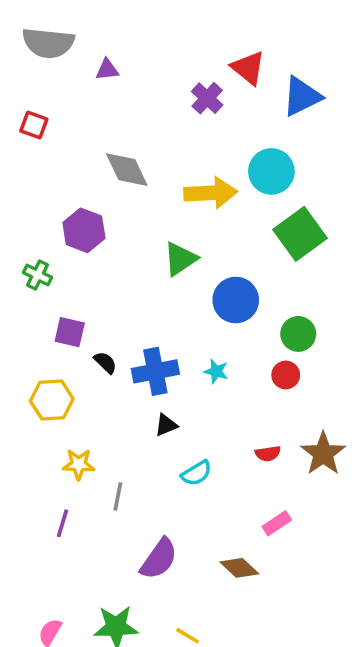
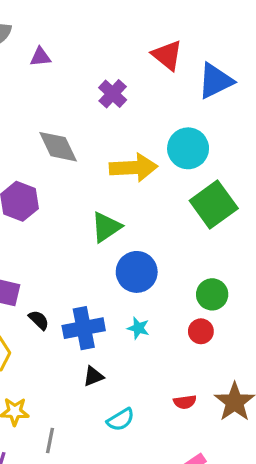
purple cross: (207, 98) -> (113, 94), moved
blue circle: (236, 300) -> (137, 272), moved

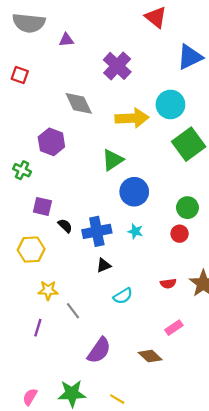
red triangle: (167, 55) -> (156, 17), moved
purple cross: (113, 94) -> (117, 66), size x1.4
gray line: (50, 440) -> (73, 311), turned -48

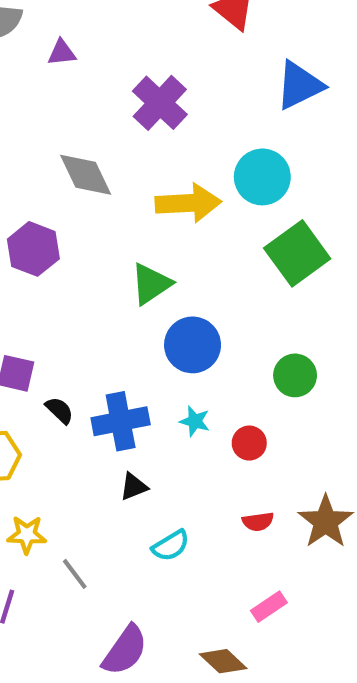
red circle: (180, 234) -> (249, 443), moved

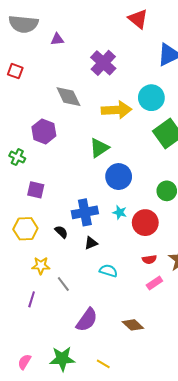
black semicircle: (59, 410) -> (61, 232), moved
red circle: (249, 443) -> (145, 223), size x1.6
cyan semicircle: (171, 546) -> (108, 271), turned -132
pink rectangle: (269, 607) -> (154, 283), moved

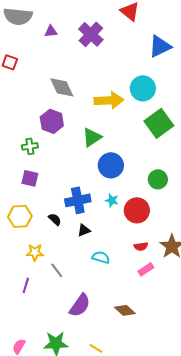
purple cross: (103, 63) -> (91, 34), moved
purple hexagon: (44, 131) -> (52, 121), moved
green cross: (17, 157) -> (30, 146), moved, turned -35

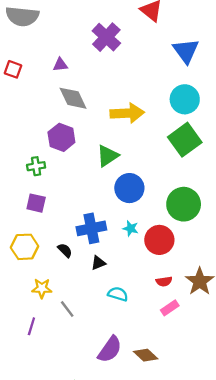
purple triangle: (51, 31) -> (60, 65), moved
blue triangle: (160, 46) -> (186, 51), turned -40
cyan circle: (143, 88) -> (185, 99), moved
green circle: (158, 179) -> (184, 204), size x1.5
purple semicircle: (80, 305) -> (110, 349), moved

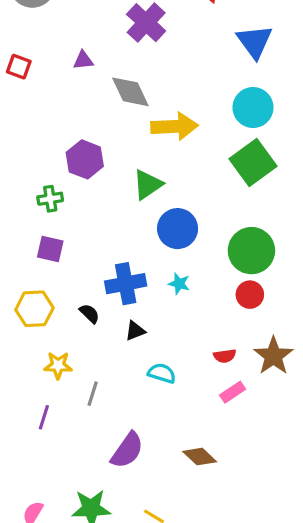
gray diamond: (73, 98) -> (130, 92), moved
red circle: (159, 240) -> (250, 295), moved, size x0.7
gray line: (67, 309) -> (93, 394), turned 54
purple semicircle: (110, 349) -> (127, 450), moved

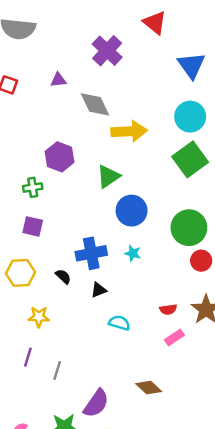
red circle: (250, 295) -> (201, 261), moved
gray line: (93, 394) -> (57, 370), moved
purple semicircle: (127, 450) -> (96, 403), moved

